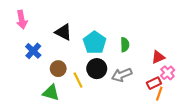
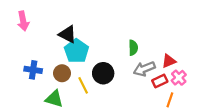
cyan pentagon: (95, 43) -> (76, 51), moved
blue cross: (33, 51) -> (33, 70), moved, turned -35
gray arrow: (122, 75) -> (144, 69), moved
red rectangle: (154, 83) -> (160, 81), moved

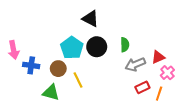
pink arrow: (23, 21) -> (14, 50), moved
black triangle: (68, 34) -> (90, 19), moved
black circle: (103, 73) -> (97, 47), moved
red rectangle: (160, 81) -> (142, 87), moved

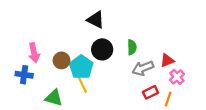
cyan pentagon: (72, 48) -> (81, 67), moved
pink arrow: (14, 50) -> (34, 53), moved
blue cross: (31, 65) -> (24, 75), moved
brown circle: (58, 69) -> (61, 60), moved

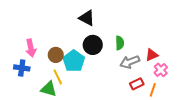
yellow line: (82, 85) -> (58, 77), moved

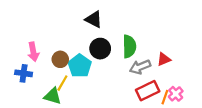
green semicircle: (120, 43) -> (129, 46), size x1.5
pink cross: (161, 70) -> (176, 94), moved
yellow line: (58, 77) -> (62, 83), turned 56
red rectangle: (137, 84) -> (148, 91), size x1.5

